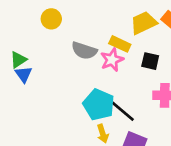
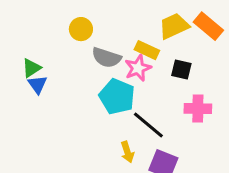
yellow circle: (51, 19) -> (81, 29), moved
cyan pentagon: (99, 105) -> (117, 97), moved

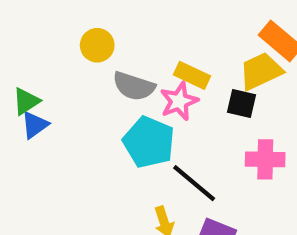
yellow trapezoid: (174, 26) -> (261, 71), moved
blue triangle: (37, 85) -> (35, 125), turned 30

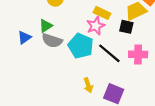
gray semicircle: (134, 86) -> (52, 41), moved
green triangle: (26, 101) -> (46, 26), moved
black line: (194, 183) -> (109, 53), moved

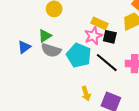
black square: (126, 27) -> (110, 37), moved

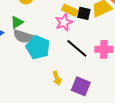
black square: (110, 37) -> (84, 13), moved
cyan pentagon: (79, 55) -> (38, 47), moved

